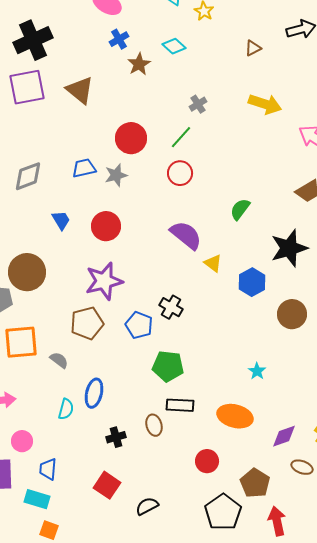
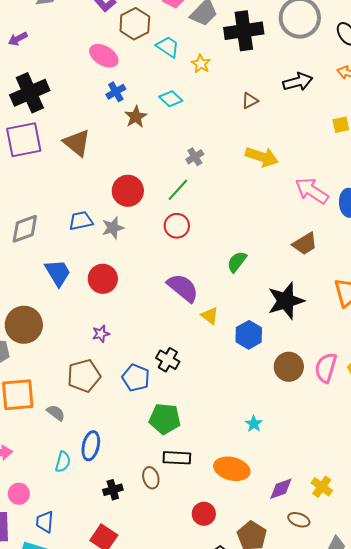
blue trapezoid: (61, 220) -> (58, 273), size x1.4
purple star: (104, 281) -> (101, 334), size x0.5

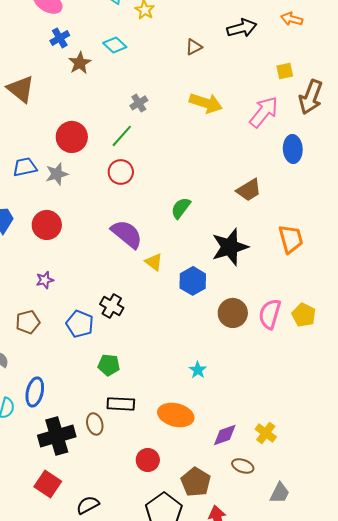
pink arrow: (312, 191) -> (264, 112), moved, turned 96
brown pentagon: (84, 376) -> (28, 322), size x0.7
green pentagon: (165, 419) -> (109, 365), size x0.7
black cross: (113, 490) -> (57, 436), size x1.8

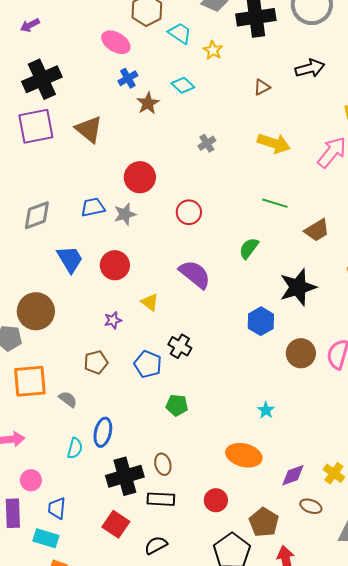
green line: (122, 136) -> (275, 203), moved, turned 65
yellow triangle: (154, 262) -> (150, 302), moved
black rectangle: (121, 404) -> (161, 499), moved

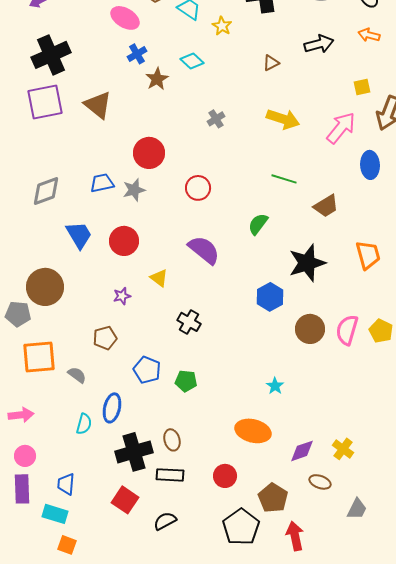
blue pentagon: (148, 364) -> (147, 370), moved
pink circle: (31, 480) -> (25, 456), moved

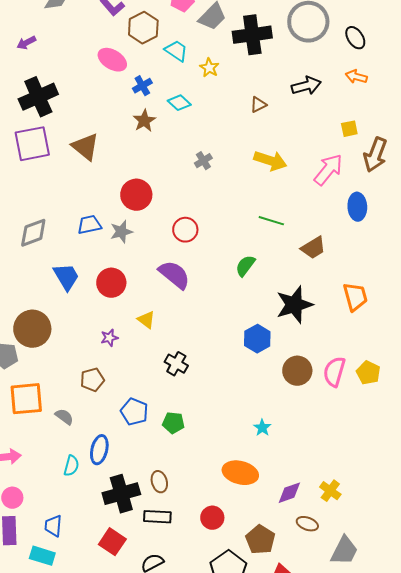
blue cross: (137, 54) -> (142, 86), moved
purple semicircle: (204, 250) -> (174, 275), moved
gray trapezoid: (357, 509) -> (344, 551), size x1.4

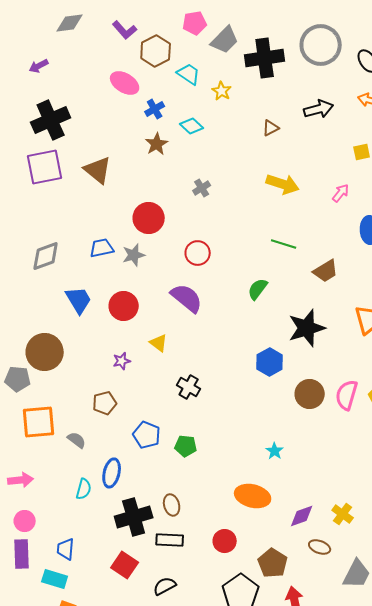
gray cross: (203, 161) -> (202, 188), moved
pink arrow: (328, 170) -> (341, 193), size x0.6

